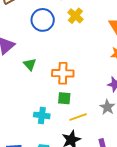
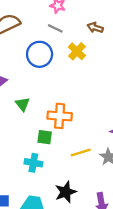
green square: (64, 98) -> (45, 137), moved
yellow line: (78, 117) -> (81, 153), moved

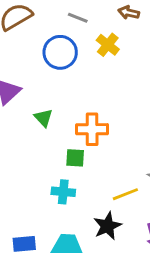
yellow line: (81, 153) -> (125, 194), moved

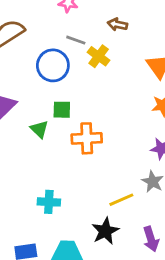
gray line: (78, 18) -> (76, 40), moved
green square: (75, 158) -> (62, 110), moved
cyan cross: (63, 192) -> (49, 202), moved

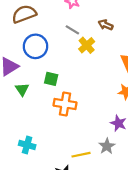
blue circle: (53, 65) -> (35, 46), moved
green triangle: (39, 129) -> (22, 89), moved

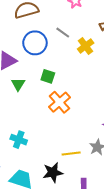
gray line: (72, 30) -> (63, 33), moved
orange cross: (65, 104) -> (59, 102), turned 35

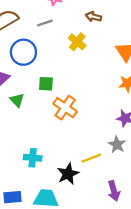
gray line: (63, 33) -> (45, 23), moved, turned -40
black star: (53, 172) -> (68, 174), moved

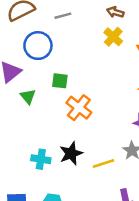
yellow cross: (77, 42) -> (113, 37), moved
black star: (68, 174) -> (71, 153), moved

